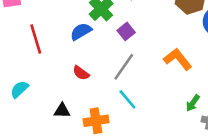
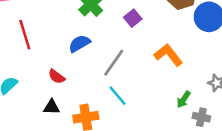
blue semicircle: (81, 31) -> (79, 44), moved
purple square: (126, 31) -> (133, 18), moved
red semicircle: (81, 73) -> (57, 77), moved

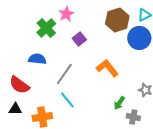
blue semicircle: (79, 44) -> (37, 59), turned 36
red semicircle: (57, 77) -> (19, 85), size x1.5

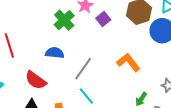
purple square: (79, 39) -> (103, 19), moved

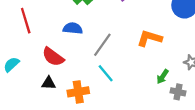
orange L-shape: (128, 62) -> (149, 38), turned -35

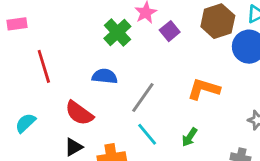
green arrow: (163, 77) -> (190, 137), moved
black triangle: (49, 83) -> (74, 147), turned -32

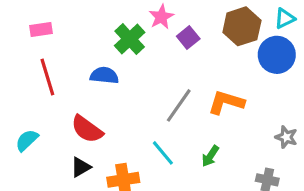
pink rectangle: (17, 24) -> (41, 30), moved
blue semicircle: (105, 76) -> (104, 75), moved
gray line: (143, 98) -> (179, 105), moved

